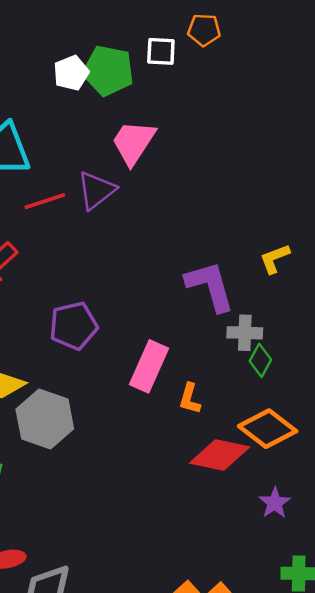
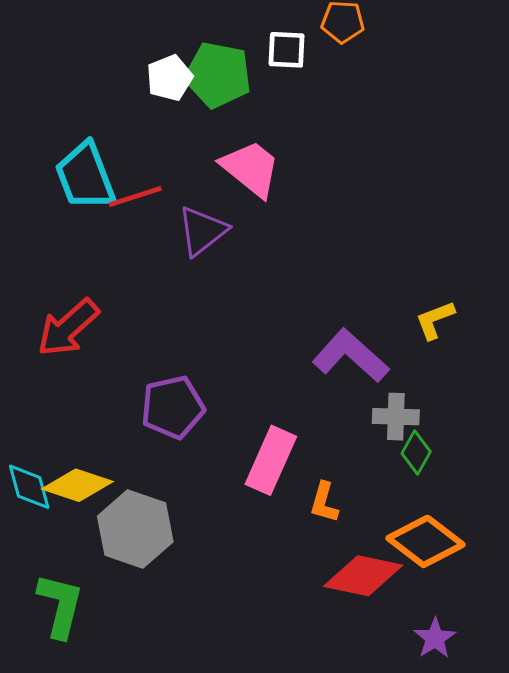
pink trapezoid: (133, 142) -> (251, 168), turned 96
red line: (45, 201) -> (135, 197), moved
purple L-shape: (210, 286) -> (351, 356), turned -32

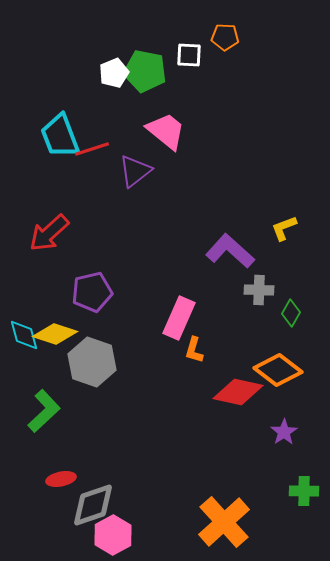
purple pentagon: (173, 407) -> (92, 292), moved
green diamond: (416, 452) -> (291, 313), moved
orange L-shape: (324, 502) -> (194, 350), moved
green L-shape: (60, 605) -> (44, 411), turned 33

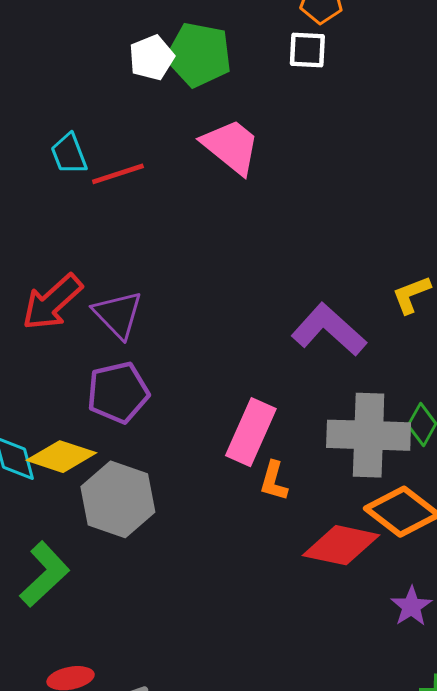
white square: (189, 55) -> (307, 50), moved
cyan trapezoid: (60, 136) -> (69, 154), size x0.6
purple triangle: (135, 171) -> (118, 314), moved, turned -36
gray cross: (259, 290) -> (369, 435), moved, size x1.8

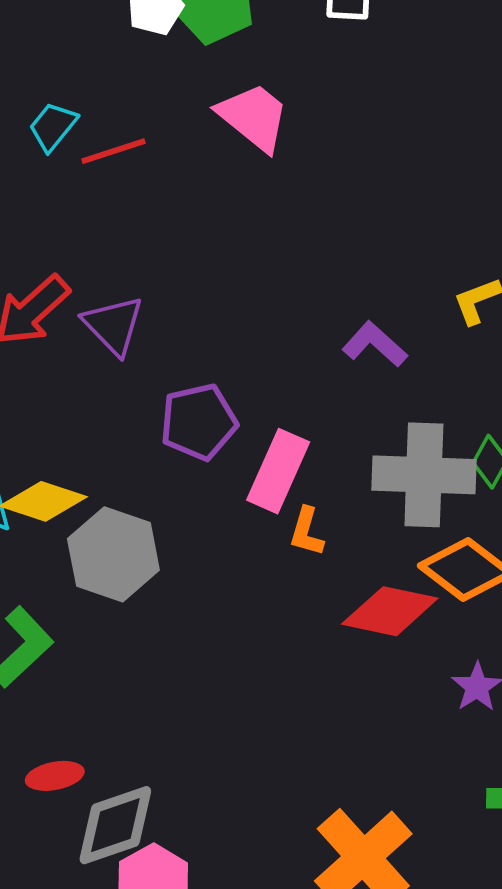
cyan trapezoid: (69, 154) -> (53, 127), turned 60
purple L-shape: (329, 330) -> (375, 344), size x0.7
purple pentagon: (118, 392) -> (199, 422), moved

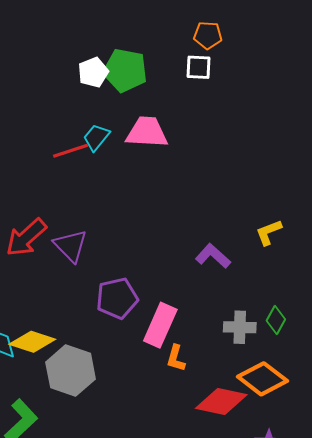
pink trapezoid: (254, 117) -> (147, 132), turned -36
cyan trapezoid: (53, 127) -> (96, 137), moved
gray cross: (424, 475) -> (240, 327), size x0.6

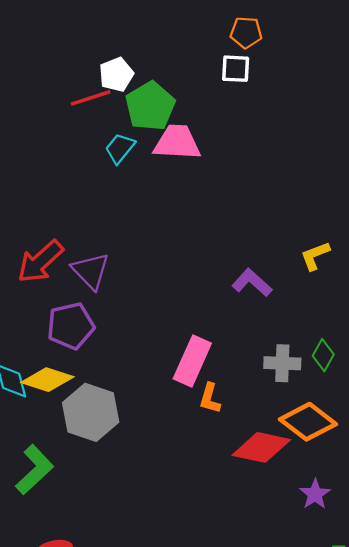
green pentagon: (125, 70) -> (150, 106), moved, turned 30
red line: (71, 151) -> (91, 98), moved
purple pentagon: (117, 298) -> (71, 326), moved

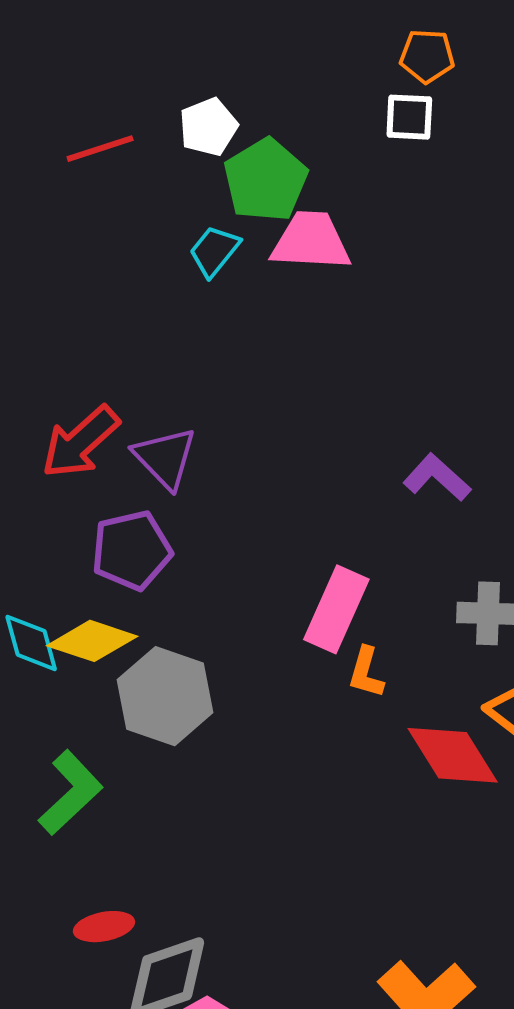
red line: (91, 98) -> (100, 149), moved
red diamond: (261, 447) -> (453, 755), turned 46

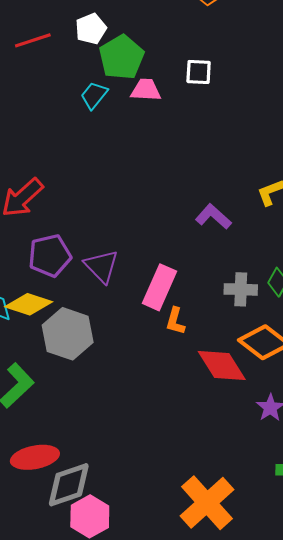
white square: (409, 117) -> (199, 72), moved
pink trapezoid: (311, 241) -> (146, 90), size x0.7
purple triangle: (165, 458) -> (101, 266), moved
red ellipse: (104, 927) -> (35, 457), size x1.5

